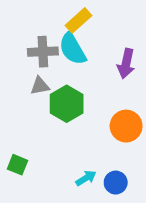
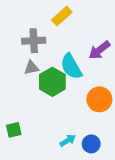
cyan semicircle: (73, 49) -> (71, 67), moved
purple arrow: (126, 64) -> (99, 50), turned 40
green square: (18, 165) -> (14, 130), turned -35

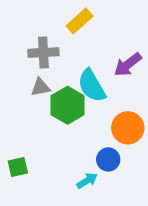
blue circle: (91, 144) -> (108, 159), moved

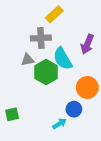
gray cross: (43, 53) -> (41, 38), moved
purple arrow: (128, 65) -> (87, 44), turned -30

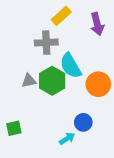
purple arrow: (87, 44) -> (97, 24), moved, turned -36
gray triangle: (28, 60) -> (29, 81), moved
orange circle: (87, 88) -> (98, 84), moved

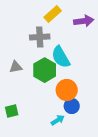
purple arrow: (97, 24) -> (84, 21), turned -84
gray triangle: (29, 81) -> (16, 67), moved
orange circle: (98, 84) -> (67, 90), moved

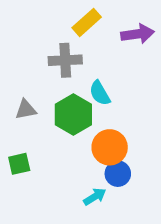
cyan semicircle: (61, 57) -> (100, 93), size x0.7
green square: (12, 111) -> (19, 164), moved

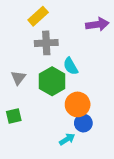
yellow rectangle: (87, 22) -> (38, 16), moved
gray triangle: (26, 110) -> (18, 78), turned -42

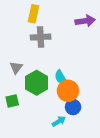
yellow rectangle: (38, 16) -> (33, 14), turned -36
cyan semicircle: (71, 66) -> (61, 78), moved
green hexagon: (52, 81) -> (37, 83), moved

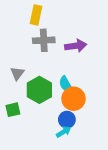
purple arrow: (85, 21) -> (76, 46), moved
blue circle: (73, 107) -> (67, 120), moved

